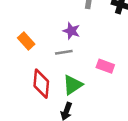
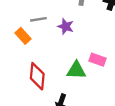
gray line: (64, 52) -> (38, 19), moved
green triangle: (73, 85) -> (76, 70), moved, turned 36

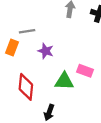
purple star: (66, 26) -> (46, 51), moved
orange rectangle: (23, 36) -> (12, 47), turned 63

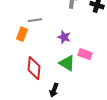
purple star: (46, 51) -> (64, 37), moved
green triangle: (64, 81) -> (67, 63), turned 30

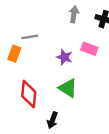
pink rectangle: (85, 54) -> (89, 49), moved

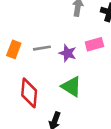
gray line: (30, 37) -> (42, 48), moved
pink rectangle: (89, 49) -> (94, 44), turned -35

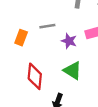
gray line: (42, 48) -> (47, 26), moved

